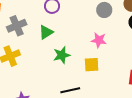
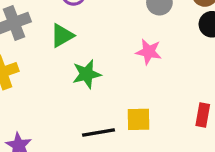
yellow square: (92, 65) -> (138, 119), moved

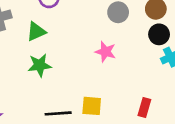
green star: (87, 74) -> (40, 65), moved

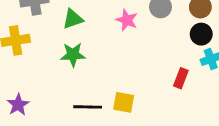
pink star: (105, 52) -> (127, 20), moved
red rectangle: (144, 108) -> (181, 78), moved

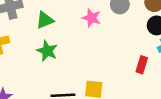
green star: (73, 55) -> (47, 51), turned 30

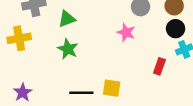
pink star: (92, 18) -> (126, 32), moved

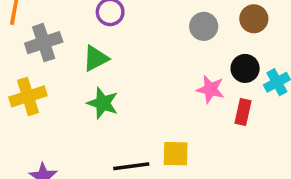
black circle: (176, 29) -> (245, 68), moved
pink star: (126, 32) -> (210, 89), moved

